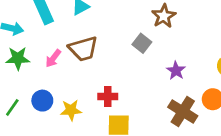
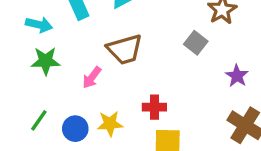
pink arrow: (53, 58) -> (92, 77), moved
blue circle: (42, 101) -> (75, 129), moved

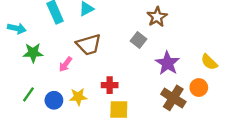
cyan arrow: (39, 25) -> (17, 28), moved
purple star: (237, 76) -> (167, 63), size x1.5

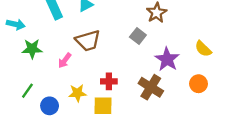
yellow semicircle: (209, 62) -> (203, 49), moved
brown cross: (173, 98) -> (151, 87), moved
blue circle: (54, 100) -> (50, 106), moved
yellow square: (119, 110) -> (103, 106), moved

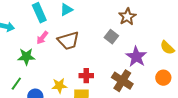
green star: (32, 49) -> (26, 57), moved
pink arrow: (65, 60) -> (42, 38), moved

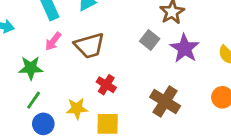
purple star: (136, 57) -> (185, 48), moved
red cross: (86, 76) -> (106, 85), moved, turned 32
green line: (16, 84) -> (34, 100), moved

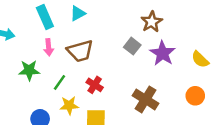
pink arrow: (53, 41) -> (49, 47), turned -42
green line: (34, 100) -> (59, 82), moved

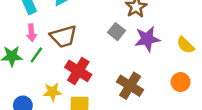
purple star: (163, 53) -> (147, 39), turned 30
green line: (59, 82) -> (36, 55), moved
red cross: (95, 85) -> (78, 71), size x1.5

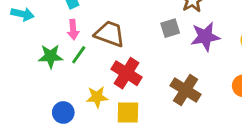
gray square: (116, 32) -> (170, 28), turned 35
brown trapezoid: (64, 36) -> (110, 34), turned -144

